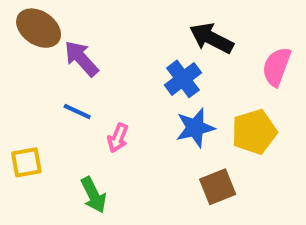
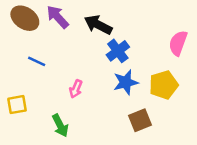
black arrow: (211, 38) -> (98, 25), moved
purple arrow: (81, 59) -> (58, 17), moved
blue line: (77, 111) -> (37, 61), moved

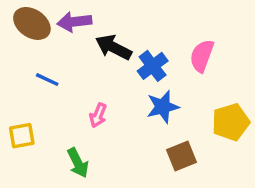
purple arrow: (58, 17) -> (74, 22), turned -55
black arrow: (98, 25) -> (113, 47), moved
pink semicircle: (178, 43) -> (202, 56), moved
yellow pentagon: (164, 85) -> (231, 122), moved

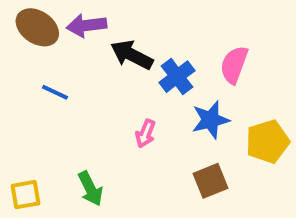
blue star: (163, 107) -> (210, 120), moved
pink arrow: (98, 115) -> (146, 134), moved
yellow square: (22, 136) -> (26, 195), moved

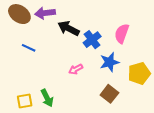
pink arrow: (146, 134) -> (76, 69), turned 40
brown square: (210, 181) -> (109, 94), turned -30
yellow square: (26, 195) -> (25, 101), moved

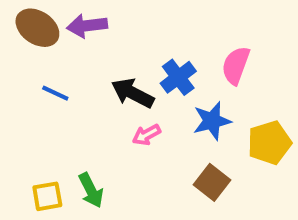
black arrow: (69, 28) -> (133, 93), moved

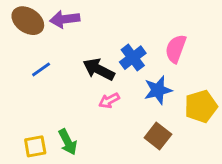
blue line: (55, 93) -> (41, 69), turned -60

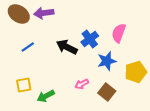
pink arrow: (109, 100) -> (82, 84), moved
green arrow: (68, 142) -> (46, 96), turned 90
yellow square: (35, 146) -> (24, 85), moved

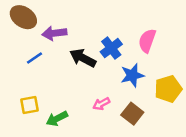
purple arrow: (44, 13) -> (54, 33), moved

